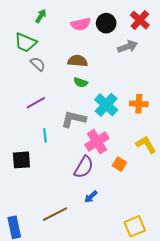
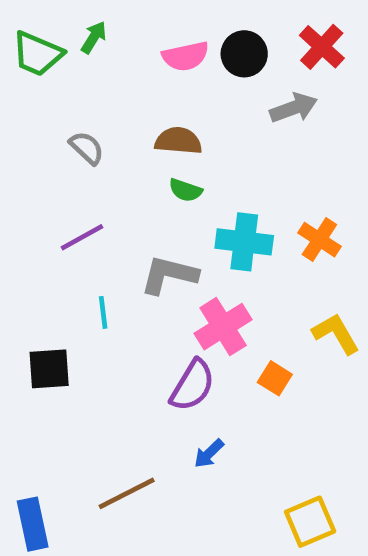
green trapezoid: (25, 43) -> (37, 54), moved
orange cross: (139, 104) -> (319, 240), turned 30
cyan cross: (106, 105) -> (244, 242), turned -35

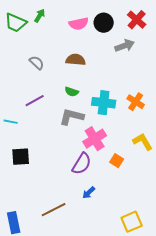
green semicircle: (185, 190) -> (72, 92), moved
cyan line: (103, 312) -> (11, 122), moved, turned -72

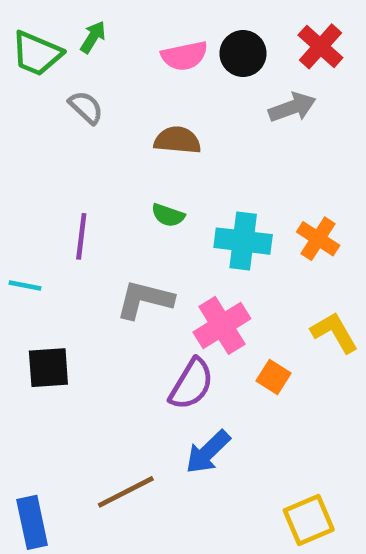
gray semicircle: (37, 63) -> (86, 107), moved
purple line: (35, 101) -> (81, 236), turned -54
gray L-shape: (72, 117) -> (145, 300), moved
blue arrow: (89, 193) -> (208, 452), size x1.5

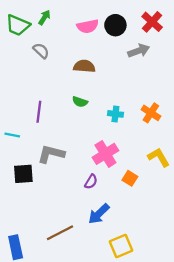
cyan cross: (243, 241) -> (115, 114), size x0.6
gray L-shape: (145, 300) -> (51, 154), moved
purple semicircle: (191, 384) -> (91, 182), size x0.6
yellow square: (309, 520) -> (121, 246), moved

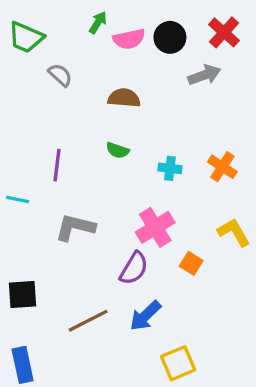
green arrow: (44, 17) -> (98, 23), moved
black square: (23, 174) -> (23, 294), moved
purple semicircle: (91, 182) -> (134, 268), size x1.5
brown line: (60, 233) -> (88, 321), moved

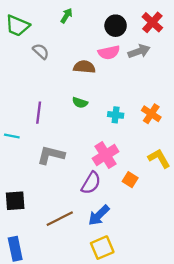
pink semicircle: (129, 39) -> (109, 52), moved
yellow square: (178, 363) -> (102, 248), moved

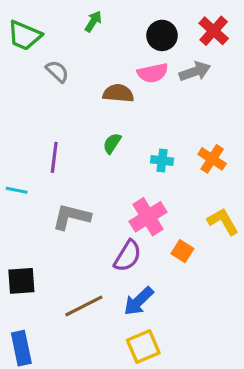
green semicircle: (80, 103) -> (112, 143), turned 104

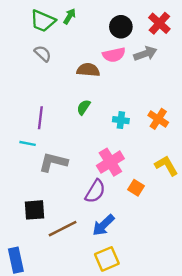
green trapezoid: (24, 35) -> (43, 21), moved
cyan line: (17, 190) -> (28, 143), moved
black square: (21, 281) -> (35, 210), moved

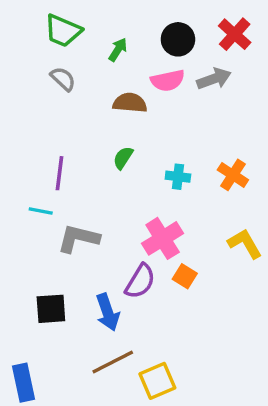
green arrow: (70, 16) -> (118, 50), moved
orange square: (136, 188) -> (185, 276), moved
blue arrow: (103, 225) -> (108, 312), moved, turned -65
brown line: (63, 229) -> (113, 362), moved

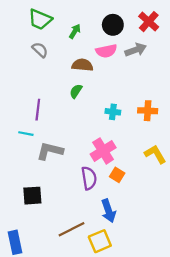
green semicircle: (123, 158) -> (76, 91), moved
orange cross: (233, 175) -> (148, 111), turned -30
purple semicircle: (140, 281) -> (89, 178), turned -40
blue arrow: (108, 312) -> (108, 211), moved

